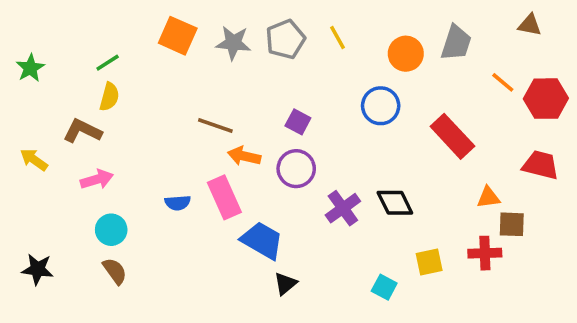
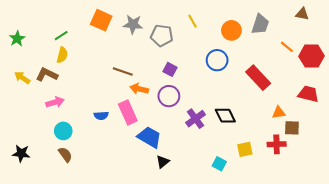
gray pentagon: (285, 39) -> (162, 36), moved, turned 30
yellow arrow: (34, 160) -> (22, 78), moved

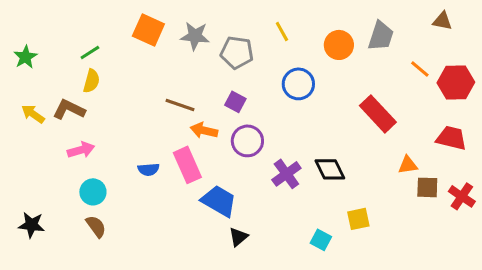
blue circle: (217, 60) -> (298, 84), moved
purple square: (170, 69) -> (235, 102), moved
red cross: (277, 144) -> (462, 196), moved, turned 36

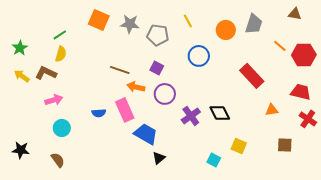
green star: (25, 57) -> (20, 48), moved
brown square: (427, 187) -> (285, 145), moved
red cross: (462, 196) -> (308, 119), moved
yellow square: (358, 219) -> (239, 146), turned 35
brown semicircle: (96, 226) -> (58, 160), moved

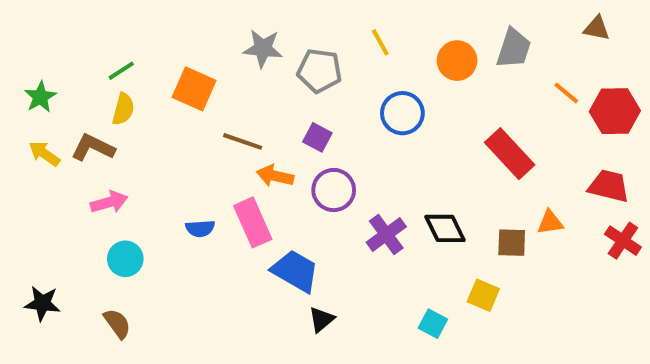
orange square: (99, 20) -> (194, 89), moved
brown square: (285, 145) -> (512, 243), moved

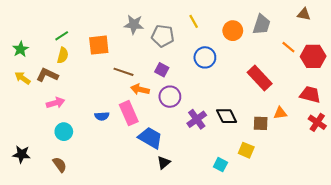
orange square: (194, 89) -> (99, 45), turned -30

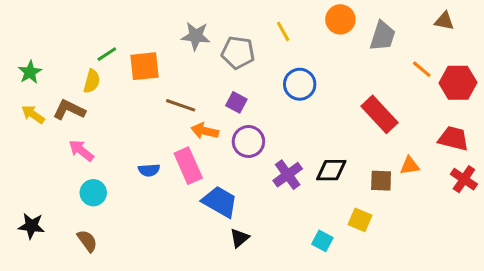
orange circle: (233, 31) -> (340, 19), moved
green line: (62, 36) -> (107, 54), moved
pink arrow: (56, 103) -> (81, 151), turned -126
black diamond: (227, 116) -> (331, 170), turned -65

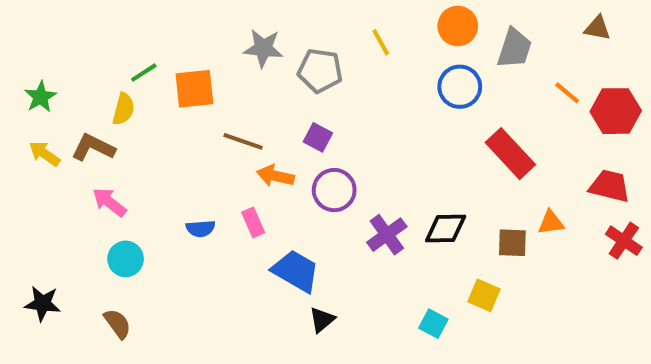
blue circle: (300, 84) -> (460, 87), moved
pink rectangle: (188, 166) -> (253, 222), size x0.6

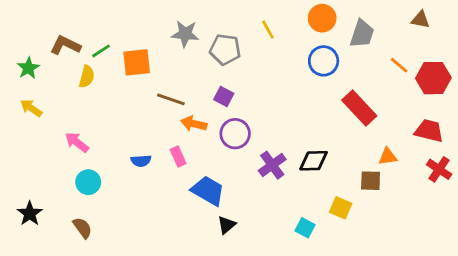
brown L-shape: (93, 148) -> (65, 45), moved
brown square: (512, 243) -> (371, 181), moved
black star: (42, 303) -> (30, 214), turned 30

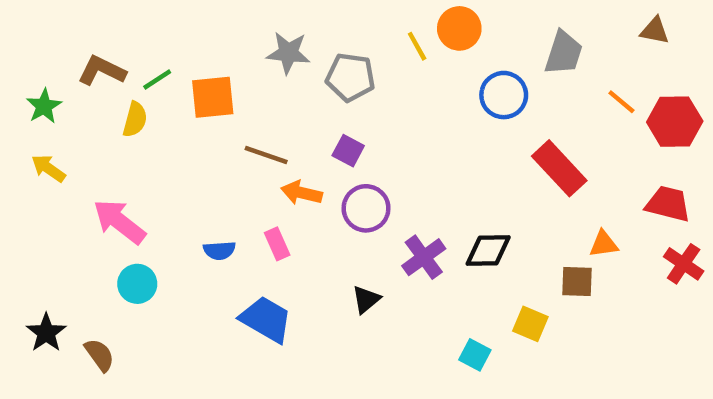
orange circle: (322, 18) -> (459, 28), moved
pink arrow: (77, 142) -> (119, 222), size x1.4
blue trapezoid: (208, 191) -> (266, 319), moved
black triangle: (227, 225) -> (366, 299), moved
brown semicircle: (82, 228) -> (99, 355), moved

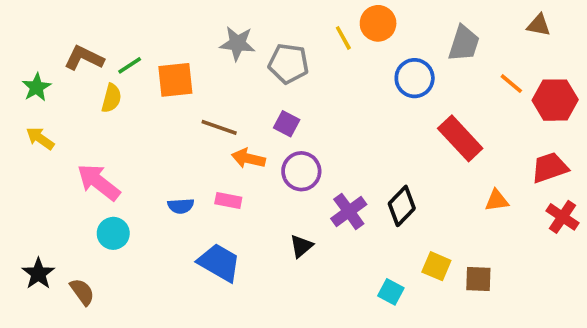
red trapezoid: (668, 204) -> (550, 168), turned -33
pink rectangle: (277, 244) -> (228, 200), turned -55
black diamond: (488, 251) -> (402, 206), turned -45
brown square: (577, 282) -> (478, 279), moved

